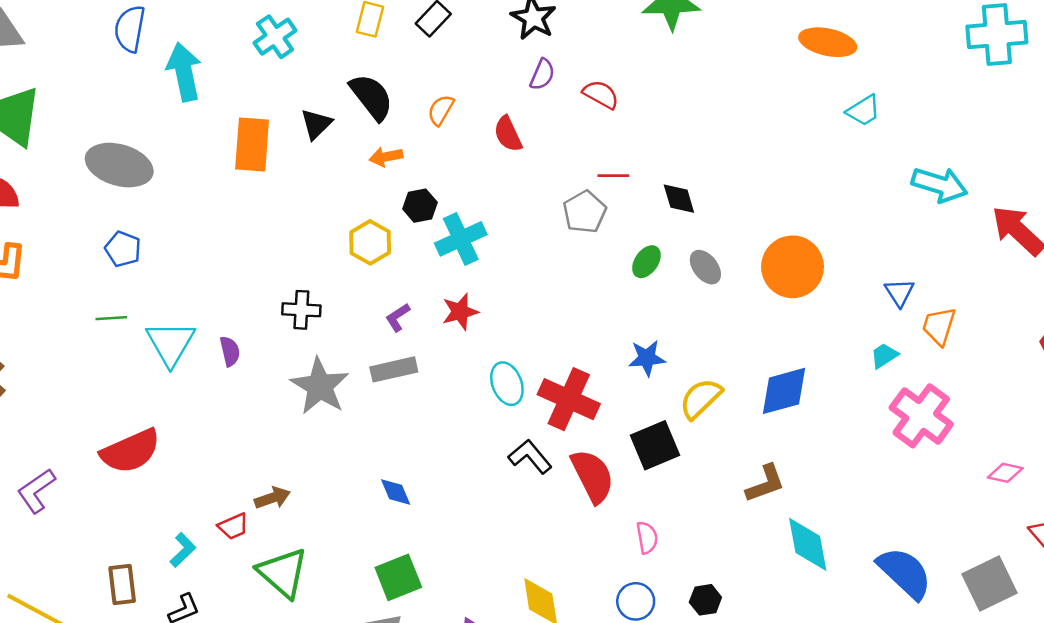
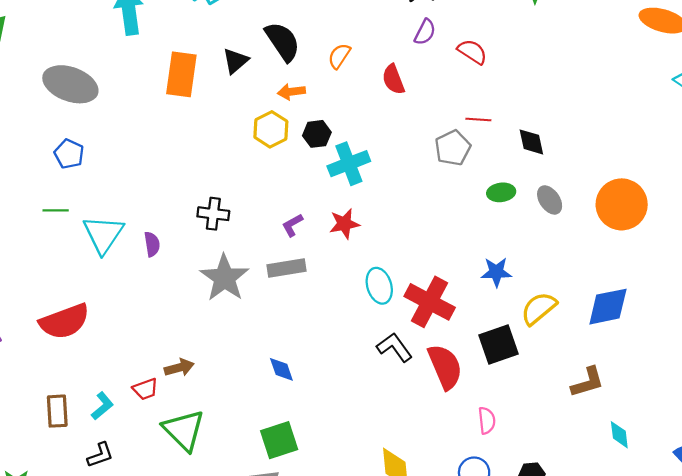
yellow hexagon: (370, 242) -> (271, 129), moved
green ellipse: (646, 262) -> (501, 192), turned 44
cyan diamond: (808, 544) -> (619, 435), size x0.6
brown rectangle: (122, 584) -> (57, 411), moved

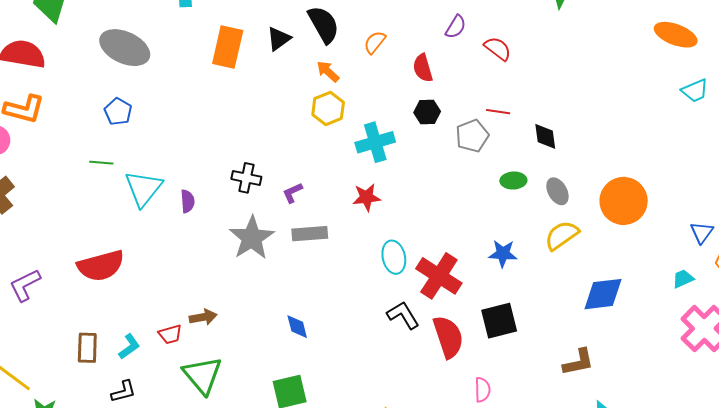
orange arrow: (291, 92) -> (328, 71), turned 45
yellow hexagon: (271, 129) -> (328, 108), moved
black hexagon: (317, 134) -> (427, 112), moved
purple L-shape: (292, 225) -> (292, 193), moved
yellow semicircle: (539, 308) -> (562, 235), moved

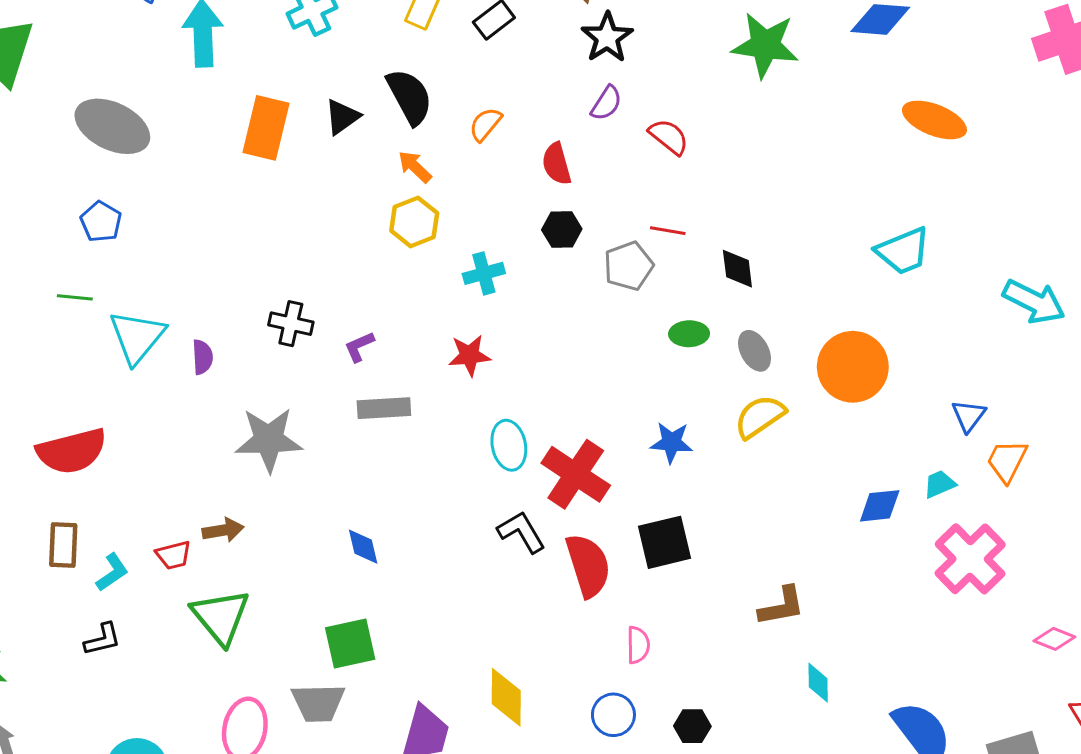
cyan trapezoid: (695, 91) -> (903, 251), moved, size x1.4
cyan cross: (375, 142) -> (484, 273), size x0.7
gray star: (252, 238) -> (269, 440), moved, turned 30
blue diamond: (603, 294) -> (880, 506), moved, size x0.7
brown rectangle: (87, 348) -> (63, 545), moved

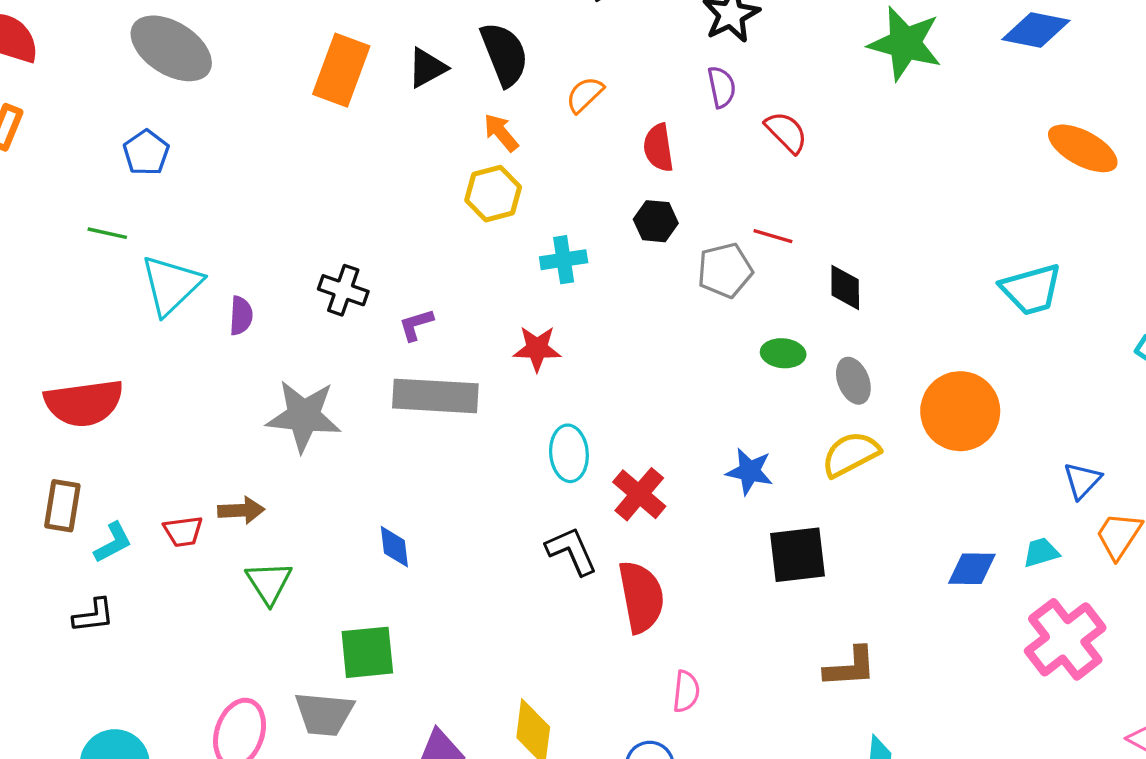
purple semicircle: (606, 103) -> (722, 87), turned -51
gray rectangle: (384, 408) -> (435, 396), size x1.4
red cross: (576, 474) -> (639, 494), size x0.7
black square: (664, 542) -> (798, 555), moved
green triangle: (221, 617) -> (269, 583), moved, size x0.7

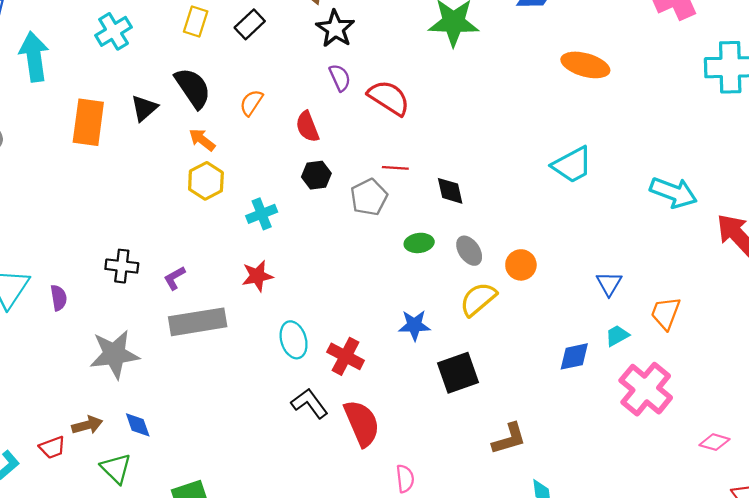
red semicircle: (786, 132) -> (389, 98), size x1.4
orange circle: (960, 411) -> (521, 265), moved, size x0.6
blue triangle: (1082, 480) -> (609, 284), moved
blue diamond: (394, 547) -> (138, 425), moved

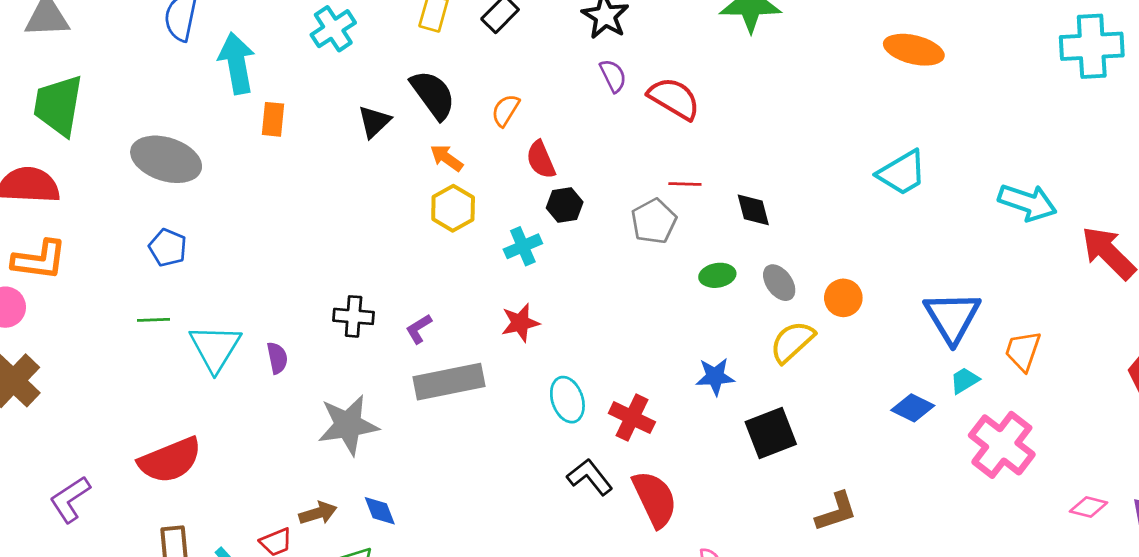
orange rectangle: (88, 122) -> (273, 119), moved, size x0.6
red semicircle: (307, 127) -> (541, 160), moved
black hexagon: (316, 175) -> (565, 205), moved
blue triangle: (609, 284) -> (952, 317), size x1.8
blue diamond: (574, 356) -> (913, 408), turned 40

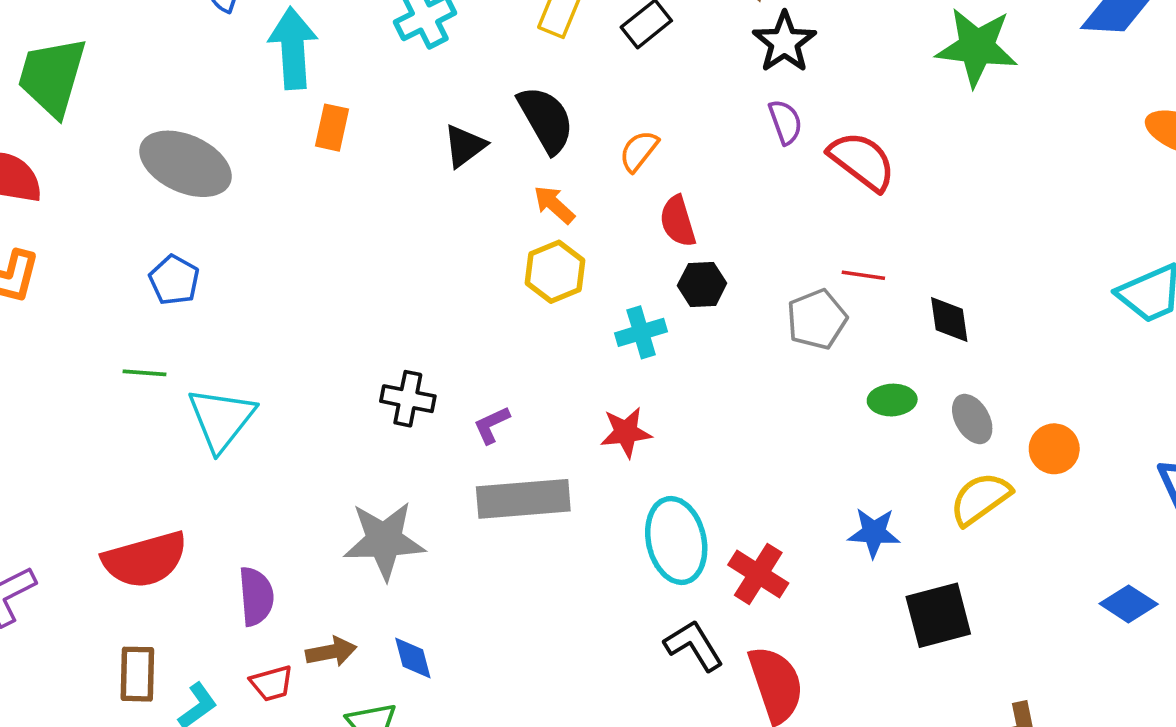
purple semicircle: (277, 358) -> (256, 596), moved, size x1.4
cyan ellipse: (567, 400) -> (676, 540), size x1.4

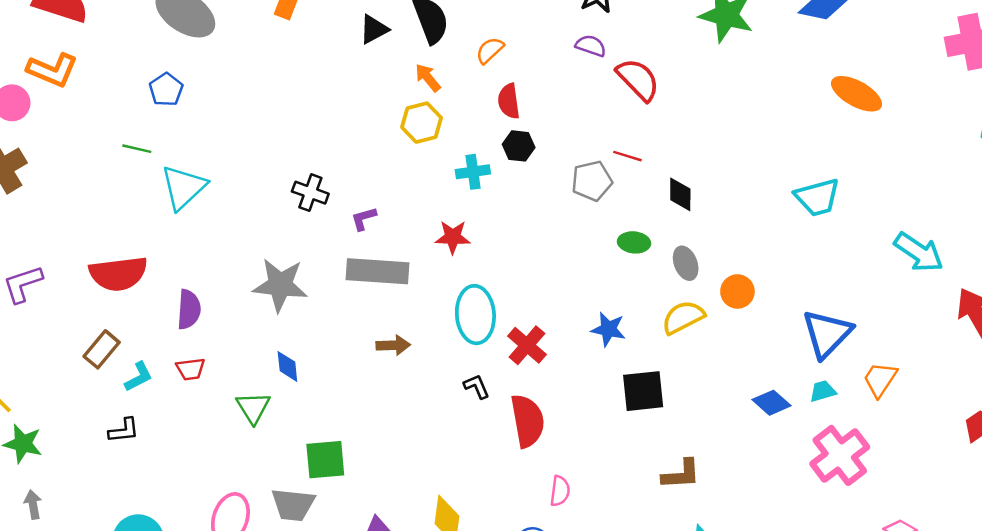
purple semicircle: (785, 122) -> (591, 46), turned -60
black L-shape: (694, 645) -> (477, 387), size x0.7
brown arrow: (331, 652) -> (393, 345), moved
brown rectangle: (137, 674) -> (102, 349), turned 30

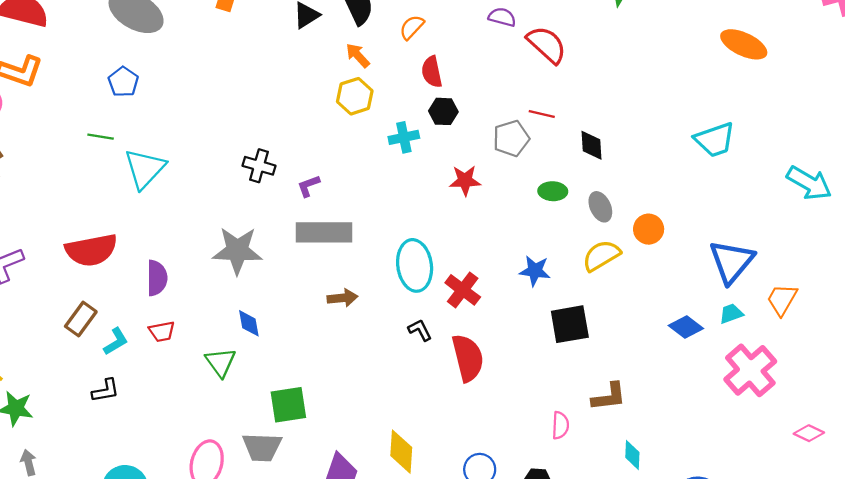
red star: (453, 237) -> (465, 180), moved
pink semicircle: (560, 491) -> (560, 425), moved

